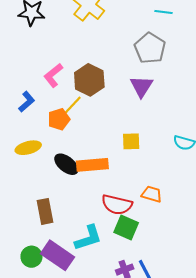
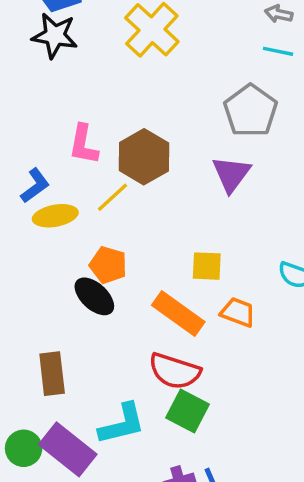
pink L-shape: (53, 75) -> (84, 144), turned -45
orange pentagon: (59, 119) -> (108, 265), moved, turned 30
yellow ellipse: (28, 148) -> (55, 216), moved
orange rectangle: (92, 165) -> (178, 314), moved, turned 36
orange trapezoid: (152, 194) -> (238, 312), moved

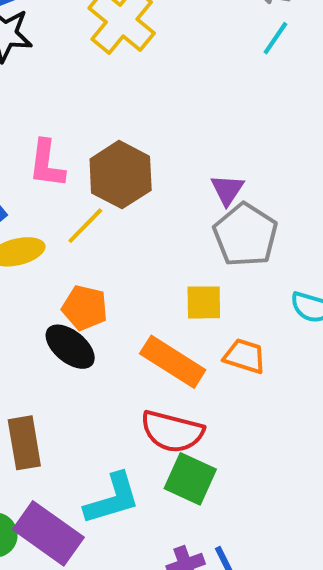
cyan line: (278, 51) -> (275, 38), turned -64
gray pentagon: (251, 111) -> (245, 235), moved
purple triangle: (231, 174) -> (227, 190), size x0.7

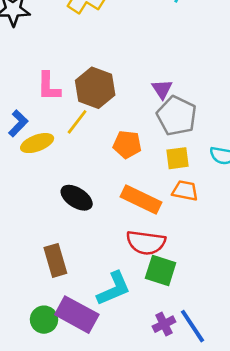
yellow square: (204, 302) -> (177, 158), moved
orange pentagon: (85, 308) -> (127, 145), moved

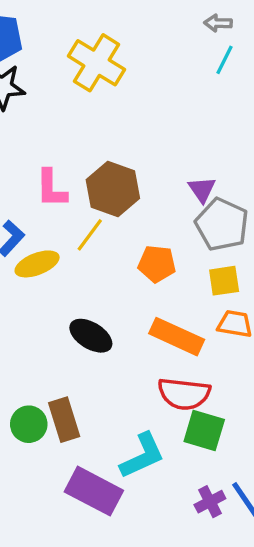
green circle: (44, 320) -> (29, 424), moved

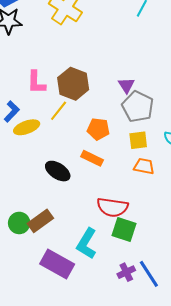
orange rectangle: (177, 337) -> (92, 158), moved, size x0.7
brown rectangle: (64, 420) -> (40, 221), turned 70
cyan L-shape: (142, 456) -> (87, 244), turned 144

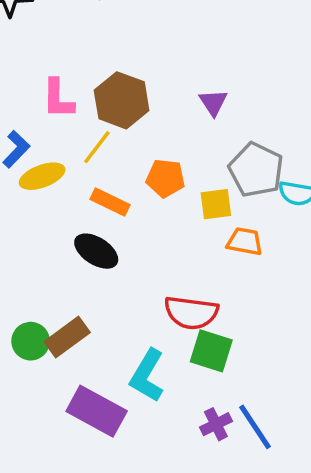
gray pentagon: (138, 107) -> (256, 170), moved
yellow square: (138, 140) -> (216, 204), moved
orange rectangle: (92, 158) -> (110, 202), moved

